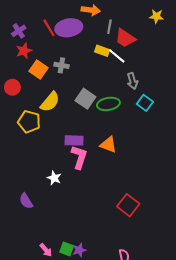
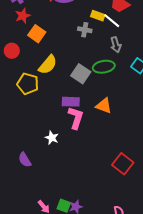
gray cross: (61, 65) -> (85, 30), moved
gray arrow: (132, 81) -> (116, 45), moved
gray square: (85, 99) -> (81, 74), moved

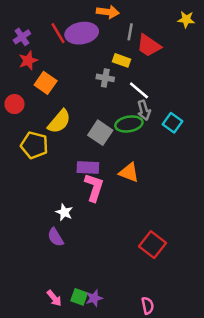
white line: (112, 21) -> (139, 90), moved
gray arrow: (116, 45) -> (144, 110), moved
purple semicircle: (25, 160) -> (56, 237), moved

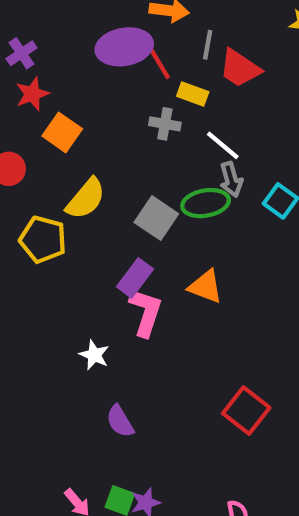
red line: (58, 33) -> (158, 62), moved
purple rectangle: (88, 167) -> (135, 278), turned -55
purple semicircle: (56, 237) -> (120, 421), moved

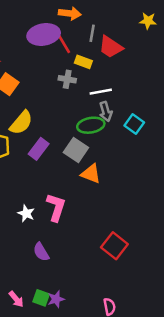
white line: (223, 145) -> (101, 92), turned -50
gray square: (156, 218) -> (76, 150), moved
purple rectangle: (135, 278) -> (39, 149), moved
pink L-shape: (146, 312) -> (56, 207), moved

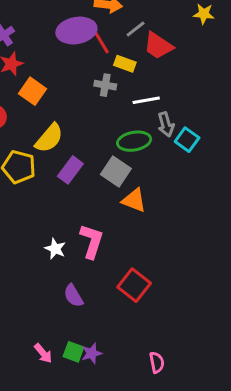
gray line: (92, 33) -> (136, 29), turned 42
gray arrow: (106, 112) -> (166, 124), moved
red square: (114, 246) -> (134, 285), moved

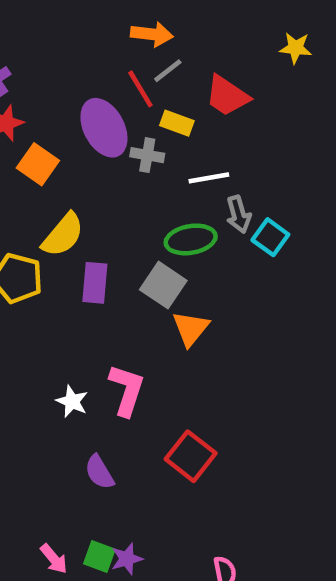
gray line: (136, 29) -> (168, 71), moved
purple ellipse: (76, 31) -> (104, 128), moved, turned 72
purple rectangle: (70, 170) -> (95, 283), turned -32
orange triangle: (134, 200) -> (191, 328), turned 48

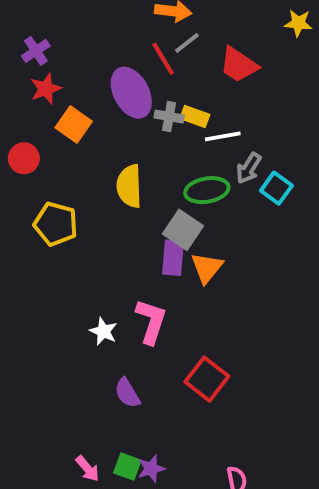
yellow rectangle: (177, 123) -> (195, 117), moved
gray arrow: (239, 214) -> (249, 168), turned 48
yellow semicircle: (63, 235) -> (129, 186), moved, turned 138
purple rectangle: (95, 283) -> (173, 258), moved

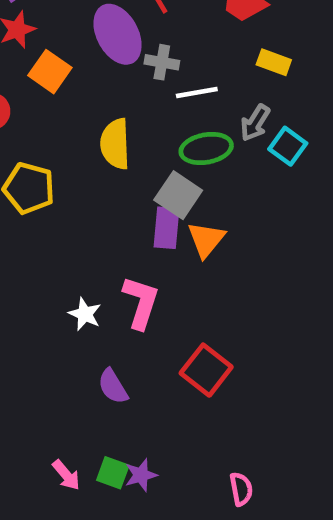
yellow rectangle: (195, 117) -> (274, 62), moved
white line: (223, 136) -> (197, 93), moved

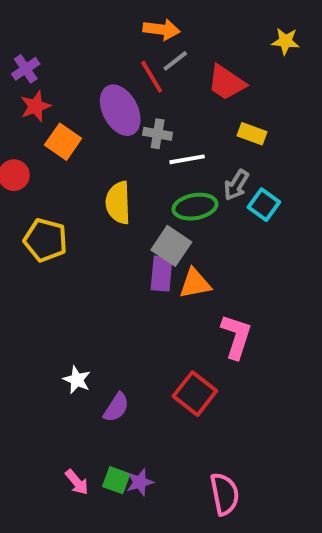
orange triangle: (206, 239) -> (195, 283), turned 40
pink L-shape: (141, 302) -> (236, 337), moved
white star: (85, 314) -> (77, 380), moved
purple semicircle: (113, 386) -> (116, 407), turned -116
pink semicircle: (241, 489) -> (225, 494), size x1.5

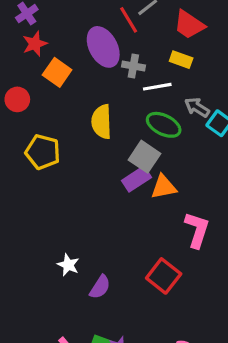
yellow rectangle: (252, 134) -> (181, 60), moved
gray arrow: (236, 185) -> (197, 107), turned 90
green ellipse: (195, 207) -> (164, 125), turned 36
purple rectangle: (162, 274) -> (137, 179), turned 52

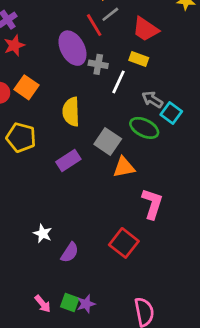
orange square: (57, 72) -> (26, 87), moved
white line: (157, 87) -> (118, 82), turned -55
green ellipse: (164, 125) -> (144, 128), moved
purple rectangle: (137, 179) -> (68, 160), moved

